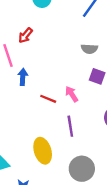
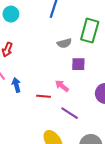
purple line: (70, 126) -> (70, 113), turned -30

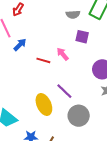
blue arrow: (16, 85) -> (20, 45), turned 48
purple line: (70, 113) -> (64, 91), moved

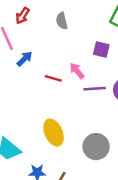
gray semicircle: (73, 14) -> (62, 21), moved, turned 80
purple line: (64, 91) -> (95, 89), moved, turned -48

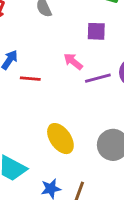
red line: (53, 78) -> (30, 79), moved

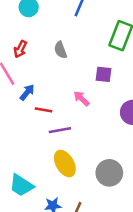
purple line: (98, 78) -> (60, 130), moved

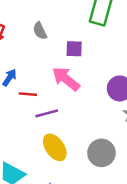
purple square: (103, 74) -> (74, 49), moved
pink arrow: (81, 98) -> (66, 79), size x1.6

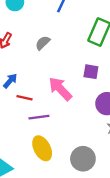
gray semicircle: (40, 31) -> (43, 43), turned 63
purple square: (74, 49) -> (91, 72), moved

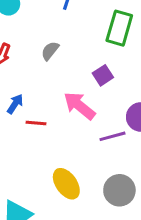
purple square: (91, 72) -> (103, 75), moved, turned -35
purple line: (39, 117) -> (112, 136), moved

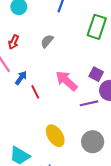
purple square: (103, 75) -> (96, 74), moved, turned -32
red line: (36, 123) -> (35, 92), turned 56

